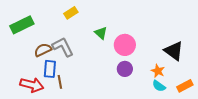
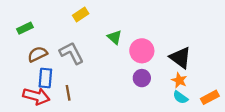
green rectangle: (22, 25) -> (25, 28), size x0.6
brown semicircle: (43, 50) -> (37, 54), moved
black triangle: (174, 51) -> (180, 58), moved
blue rectangle: (50, 69) -> (45, 78), moved

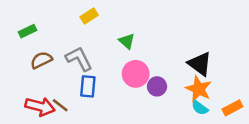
pink circle: (142, 51) -> (136, 74), moved
blue rectangle: (45, 78) -> (88, 86), moved
orange star: (179, 80) -> (199, 89), size x1.5
brown line: (68, 93) -> (60, 105), moved, turned -42

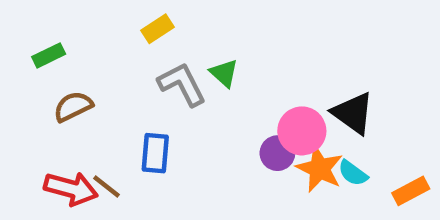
gray L-shape: (79, 59) -> (182, 84), moved
pink circle: (136, 74) -> (302, 131), moved
orange star: (199, 89) -> (320, 169), moved
cyan semicircle: (200, 108) -> (353, 173), moved

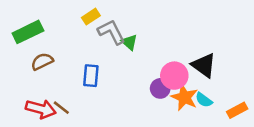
green rectangle: (49, 55) -> (28, 32), size x1.6
gray L-shape: (182, 84) -> (111, 32), moved
blue rectangle: (155, 153) -> (91, 76), moved

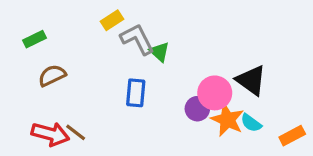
green rectangle: (28, 32) -> (35, 39), size x0.6
blue rectangle: (91, 76) -> (136, 93), moved

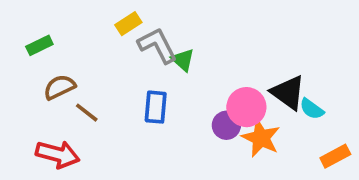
cyan semicircle: (251, 123) -> (312, 109), moved
brown line: (76, 132) -> (87, 113), moved

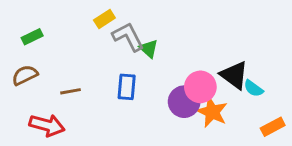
brown semicircle: (59, 87) -> (25, 75), moved
brown line: (87, 113) -> (71, 91), turned -48
purple circle: (226, 125) -> (184, 102), size x1.4

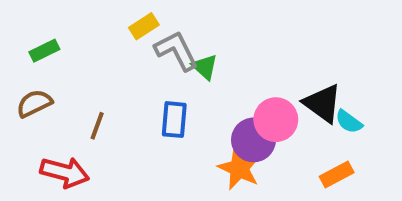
brown line: (71, 91) -> (97, 126), turned -60
orange star: (212, 112) -> (239, 168), moved
orange rectangle: (273, 127) -> (337, 174), moved

